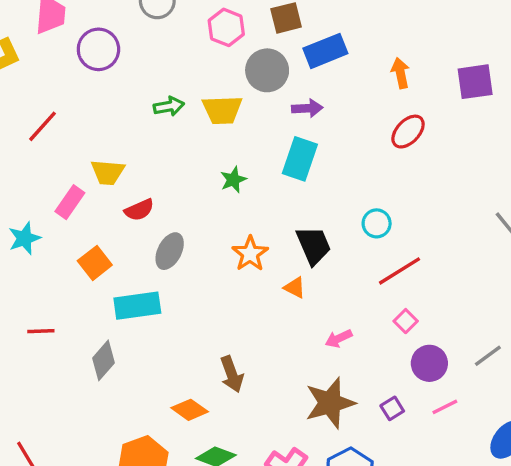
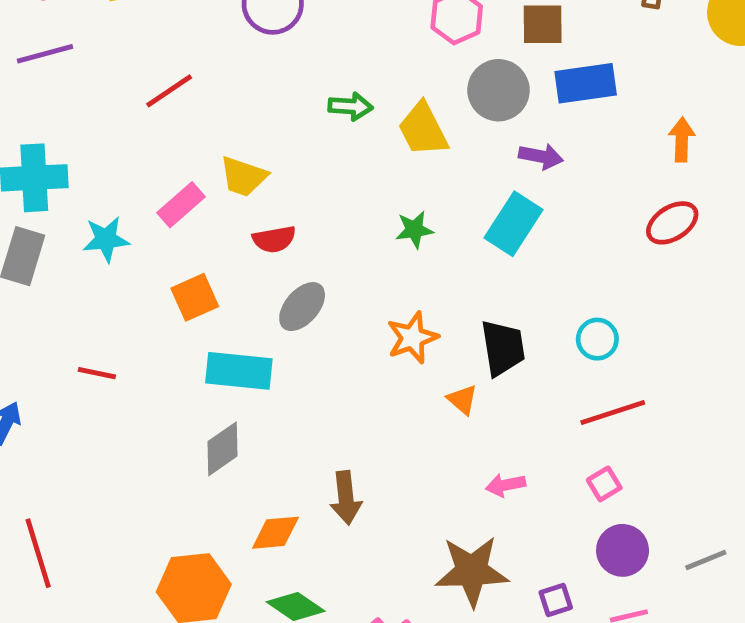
yellow trapezoid: (222, 110) -> (423, 129), turned 51
gray diamond: (103, 360) -> (223, 449), moved
orange diamond: (190, 410) -> (275, 533), turned -54

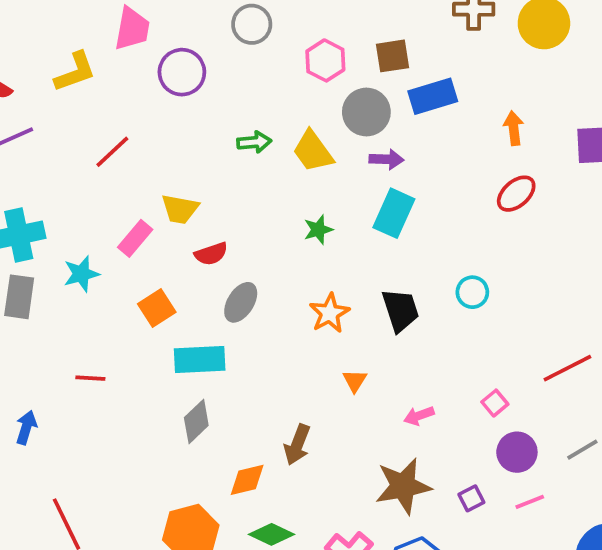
purple arrow: (541, 156) -> (386, 159), moved
orange triangle: (462, 400) -> (355, 381), moved, turned 30
red line: (613, 413) -> (567, 368), moved
brown arrow: (346, 498) -> (297, 445), turned 36

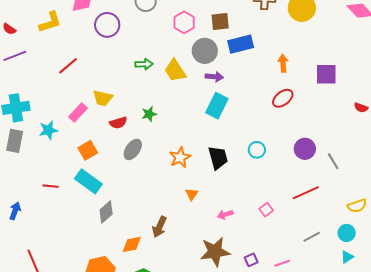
green star: (318, 230) -> (149, 114), moved
cyan rectangle: (200, 359) -> (88, 181), moved, turned 36
purple circle: (517, 452) -> (305, 149), moved

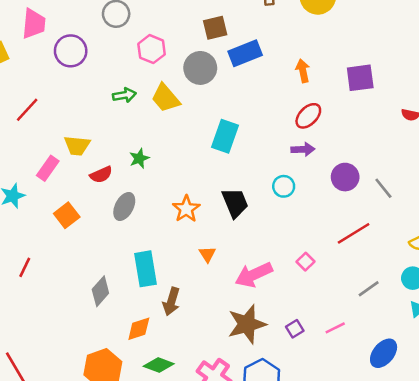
pink hexagon: (184, 22) -> (152, 49), moved
purple arrow: (214, 77) -> (303, 149), moved
cyan rectangle: (88, 181) -> (145, 269), moved, turned 52
red line: (51, 186) -> (25, 267), turned -63
pink arrow: (225, 214) -> (254, 275), size x1.8

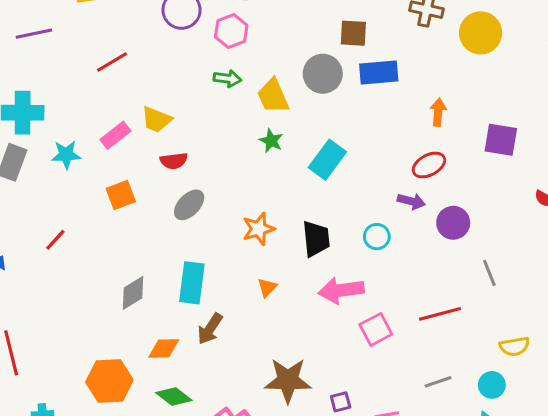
pink hexagon: (152, 49) -> (231, 31), moved
green star: (139, 158) -> (271, 141), moved, turned 30
purple circle: (345, 177) -> (453, 223), moved
pink square: (305, 262) -> (376, 329), size x1.5
pink arrow: (254, 275) -> (341, 290), moved

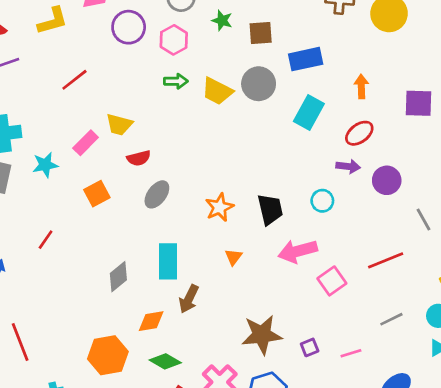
brown square: (353, 33) -> (261, 33), moved
gray circle: (323, 74) -> (259, 84), moved
yellow trapezoid: (273, 96) -> (217, 91), turned -32
green star: (271, 141) -> (222, 20), moved
cyan rectangle: (327, 160) -> (309, 112), moved

